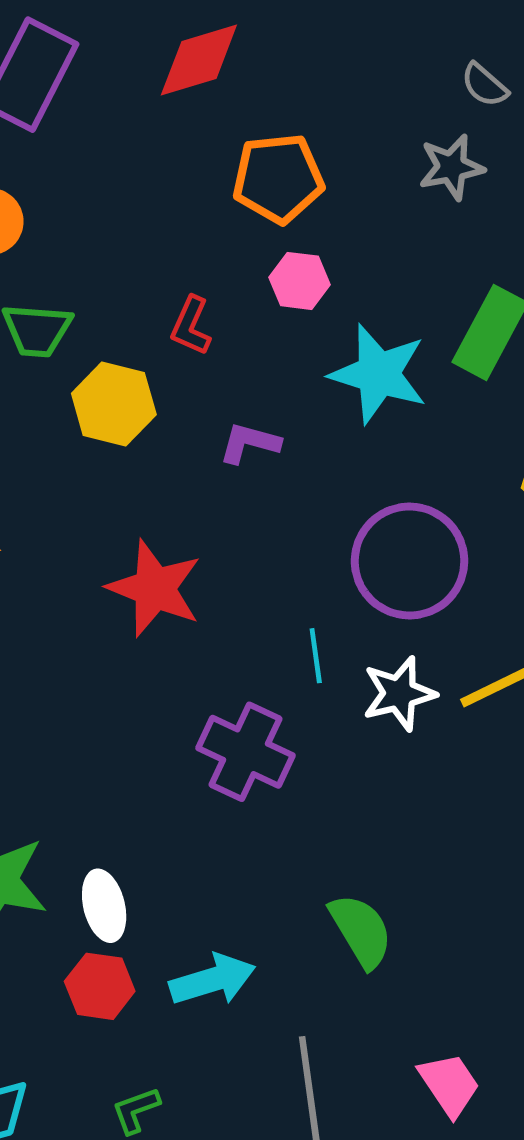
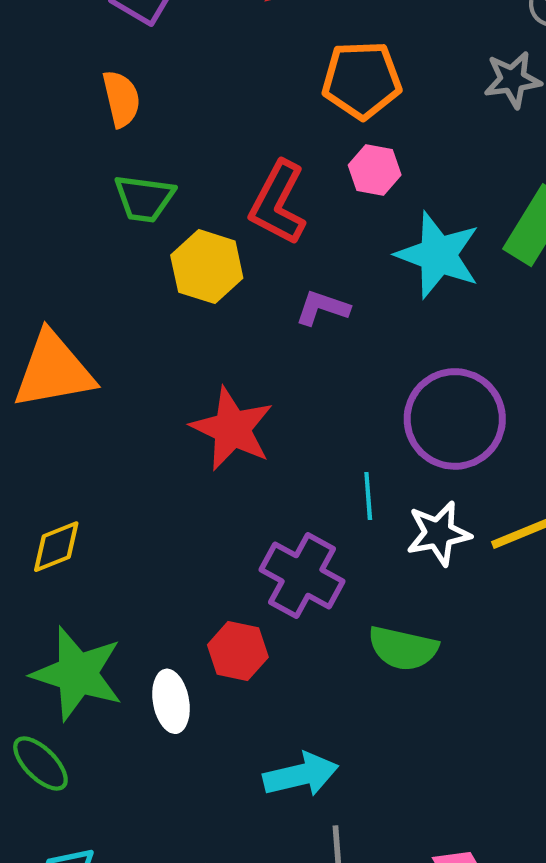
red L-shape: (191, 326) -> (278, 203), size x1.6
green semicircle: (361, 931) -> (403, 648), moved, turned 130
cyan arrow: (213, 980) -> (301, 775), moved
red hexagon: (100, 986) -> (238, 651), moved

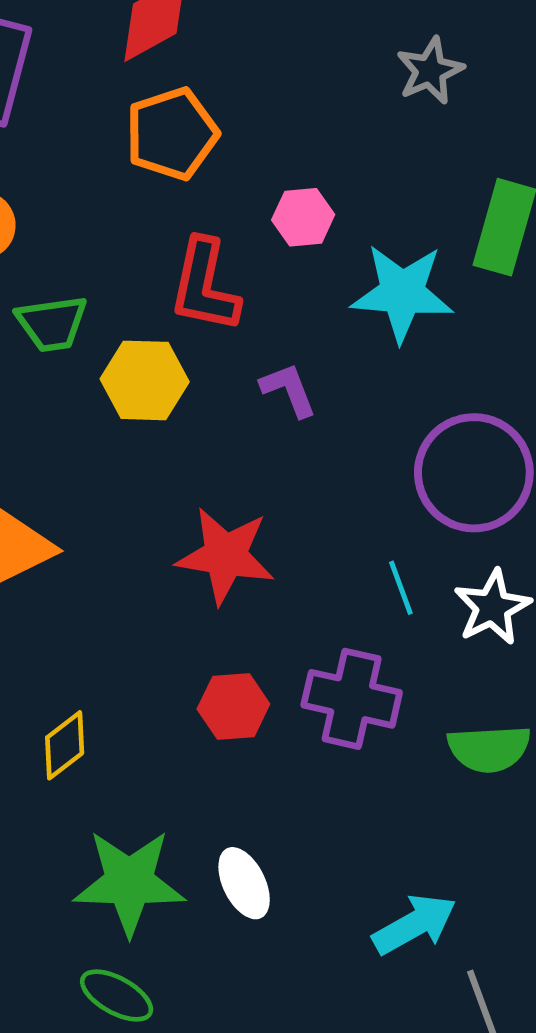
orange pentagon: (362, 80) -> (172, 134), moved
purple L-shape: (322, 308) -> (289, 390), turned 66
red hexagon: (238, 651) -> (233, 706), moved

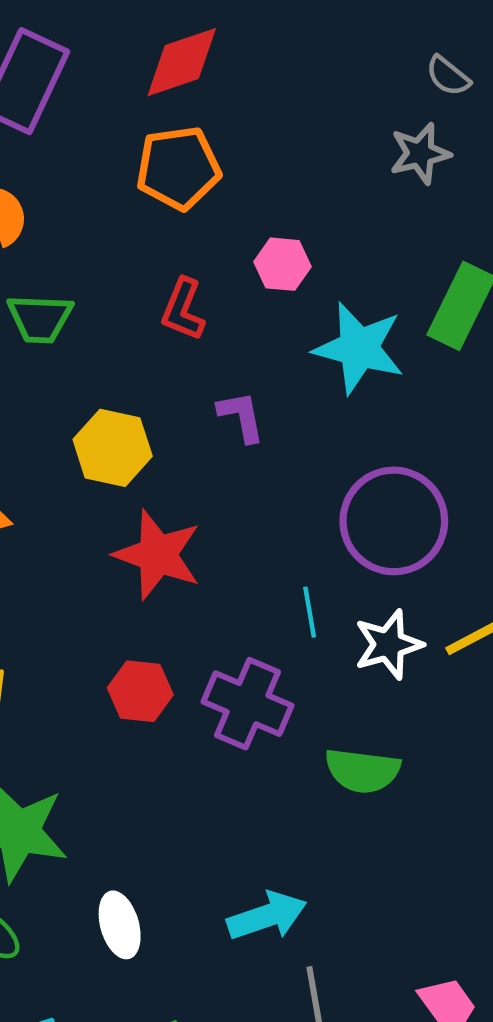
red L-shape: (205, 286) -> (183, 309), size x0.7
yellow hexagon: (145, 380) -> (113, 448), moved
white ellipse: (244, 883) -> (120, 925), moved

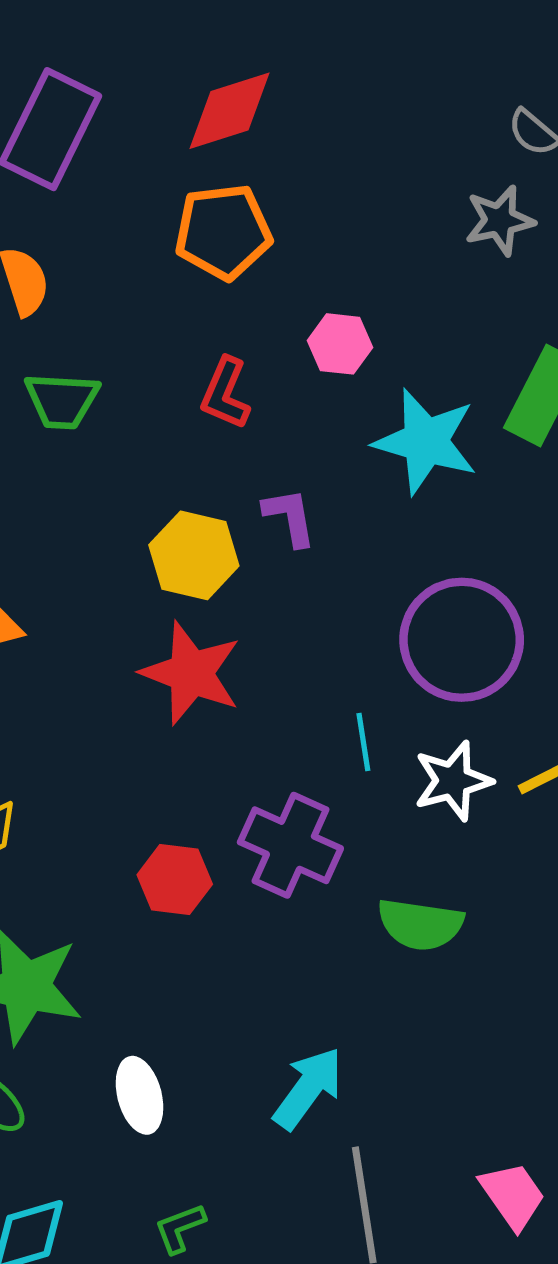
yellow hexagon: (113, 448) -> (194, 555), moved
red hexagon: (140, 691) -> (175, 880), moved
cyan arrow: (267, 916) -> (308, 1088), turned -36

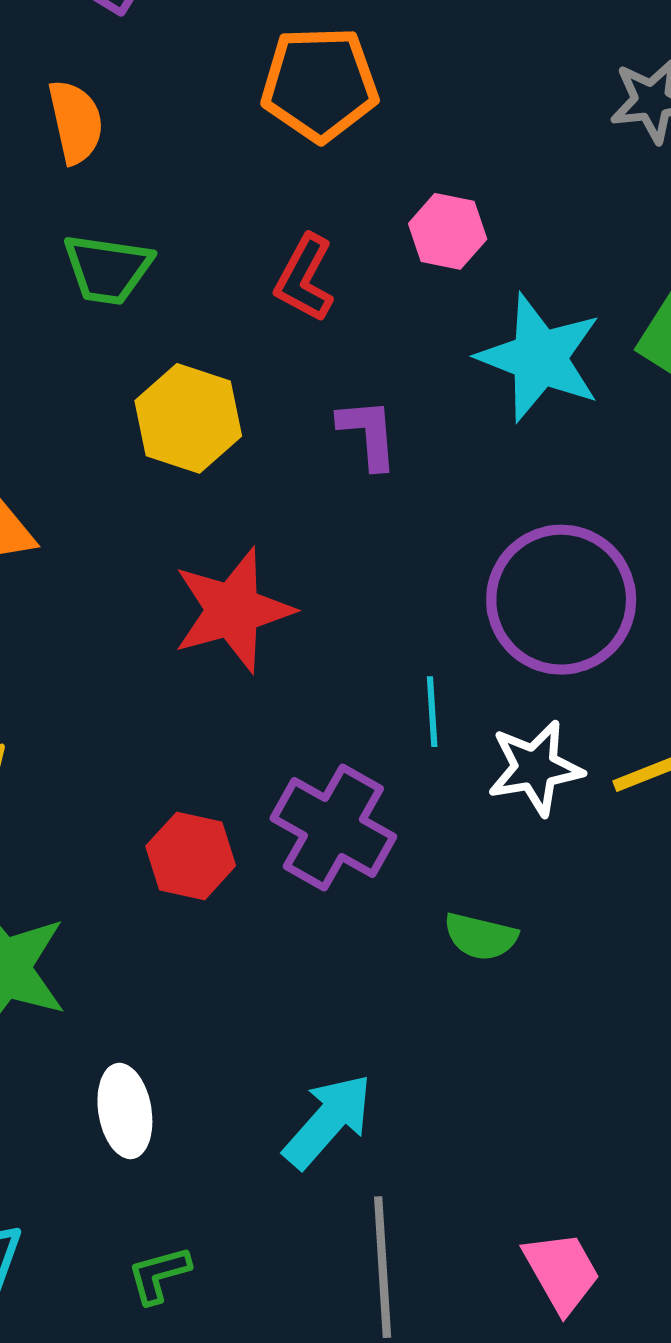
yellow hexagon: (194, 555) -> (188, 418), moved
red star: (191, 673) -> (233, 610), turned 30
green semicircle: (420, 924) -> (481, 937), size x0.7

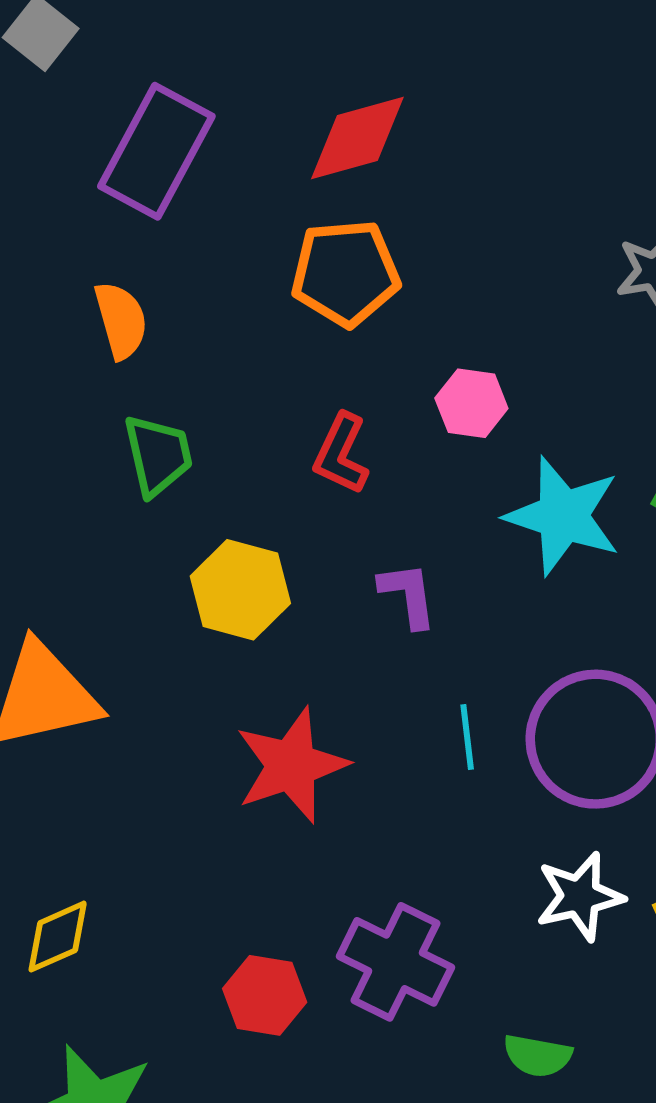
green trapezoid: (108, 269) -> (158, 455), turned -108
cyan line: (432, 712) -> (467, 737), moved

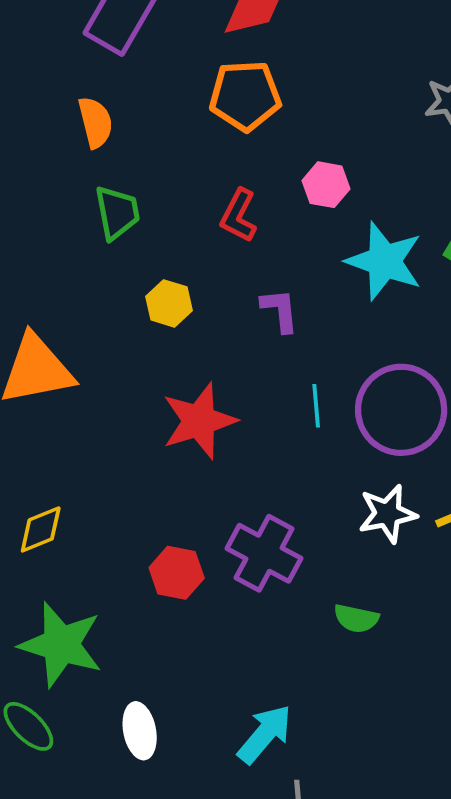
yellow hexagon: (240, 590) -> (169, 303), size x0.7

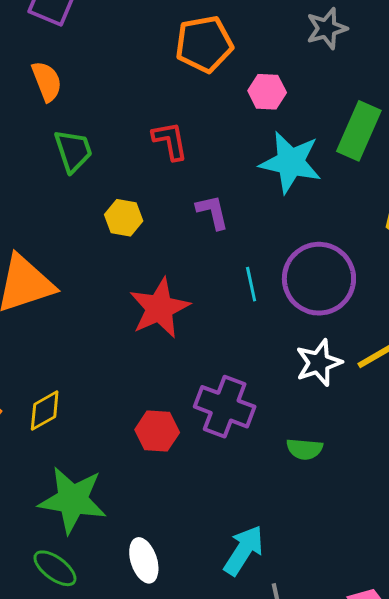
orange pentagon: (245, 96) -> (204, 44), moved
pink hexagon: (326, 185) -> (267, 92), moved
red L-shape: (239, 216) -> (170, 141), turned 150

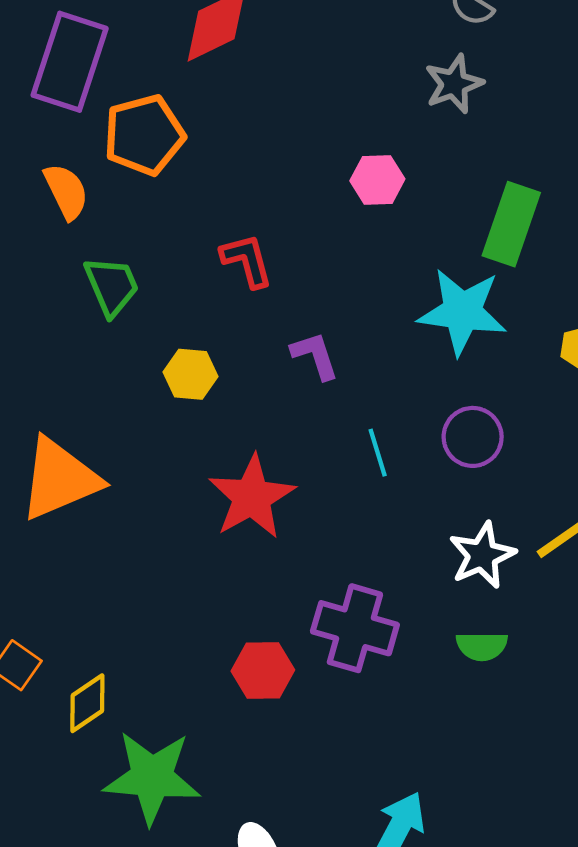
orange pentagon: (204, 44) -> (144, 135), moved
cyan star: (291, 162) -> (462, 312), moved
purple circle: (319, 279) -> (473, 437), size x0.6
yellow diamond: (45, 410) -> (87, 703), moved
green semicircle: (305, 449) -> (482, 646), moved

